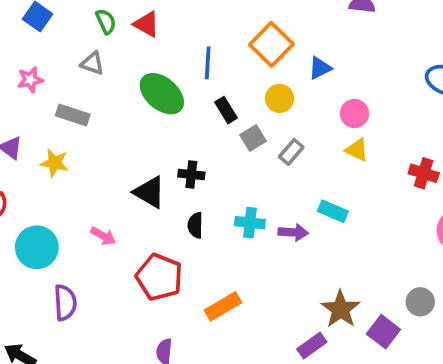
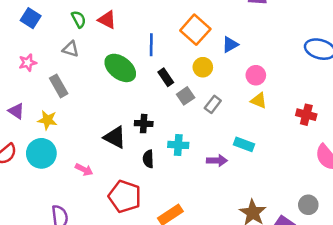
gray rectangle: (73, 115) -> (59, 86), turned 45
cyan cross: (250, 223) -> (178, 145), moved
cyan circle: (37, 247) -> (41, 153), moved

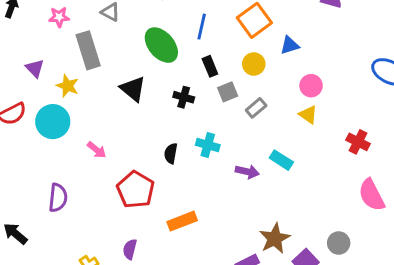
gray rectangle: (59, 86) -> (88, 50), size x1.4
black cross: (144, 124) -> (184, 97), moved
black triangle: (115, 137) -> (133, 89), moved

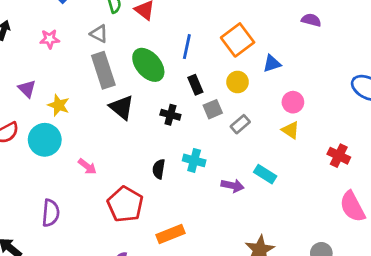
gray rectangle: (88, 50) -> (103, 70), moved

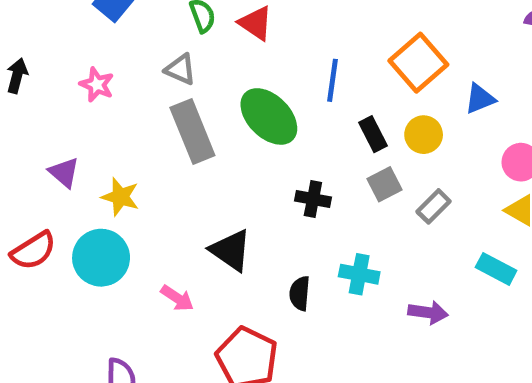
pink star: (50, 39) -> (97, 85), turned 30
black rectangle: (195, 85) -> (373, 134), moved
black triangle: (122, 107) -> (231, 250), moved
cyan rectangle: (265, 174) -> (496, 269), moved

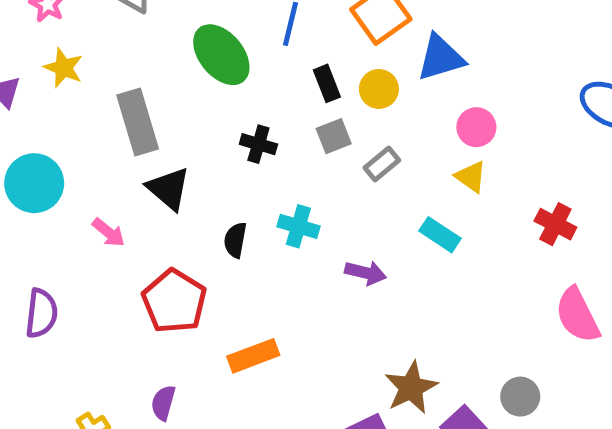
blue triangle: (480, 99) -> (441, 58), size x1.5
gray rectangle: (192, 131) -> (138, 122), moved
yellow star: (120, 197) -> (64, 68), moved

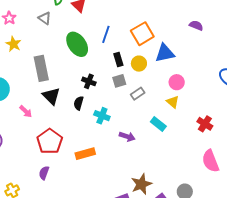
black semicircle: (235, 240) -> (79, 103), moved
orange rectangle: (253, 356) -> (85, 154), moved
purple semicircle: (163, 403) -> (44, 173), moved

